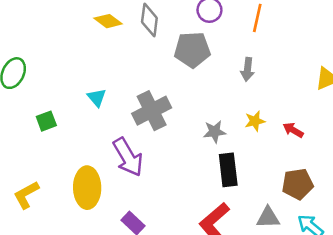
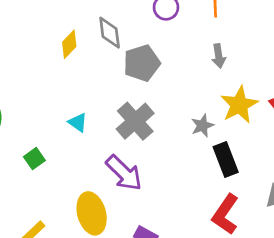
yellow diamond: (108, 21) -> (69, 44), turned -68
gray pentagon: (192, 50) -> (142, 63), moved
yellow star: (255, 121) -> (239, 105), size x1.8

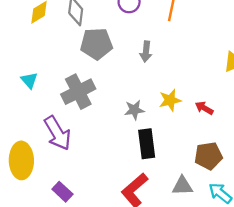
gray arrow: (219, 56) -> (146, 52), moved
yellow star: (239, 105) -> (170, 100), size x0.7

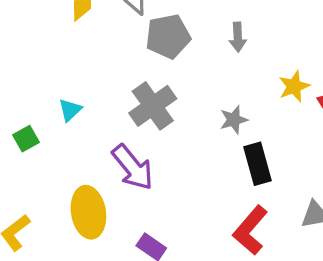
cyan triangle: (29, 80) -> (70, 110), moved, turned 36
yellow star: (170, 100) -> (294, 86), moved

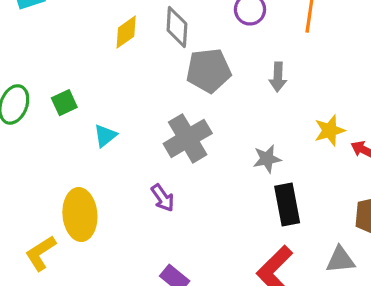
green square: (26, 139) -> (64, 103), moved
purple arrow: (133, 167) -> (163, 198), size x0.6
yellow ellipse: (88, 212) -> (80, 215), moved

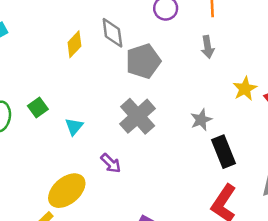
gray arrow: (278, 77) -> (208, 47), moved
purple arrow: (163, 198) -> (111, 163), moved
yellow ellipse: (80, 215) -> (67, 191), turned 66

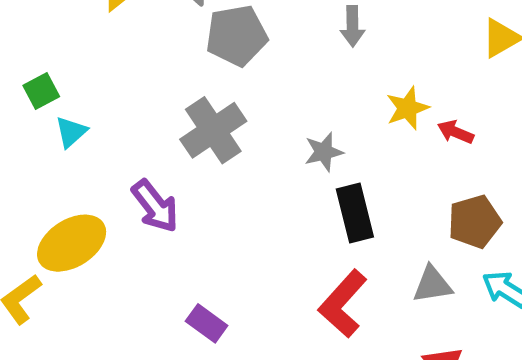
cyan triangle: (74, 127) -> (71, 132), moved
purple arrow: (111, 163) -> (155, 206), size x1.4

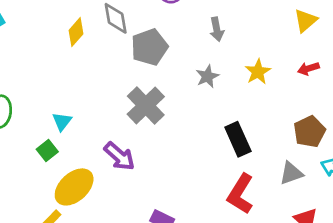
green square: (41, 91) -> (47, 151), moved
red arrow: (455, 132) -> (308, 69), moved, turned -30
gray star: (324, 152) -> (207, 76), moved

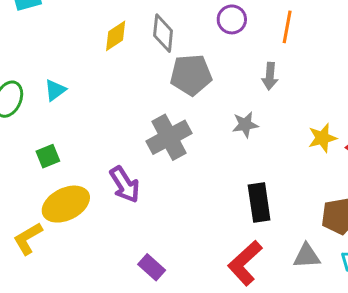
yellow star: (258, 72) -> (322, 138), moved
cyan triangle: (62, 122) -> (55, 90), moved

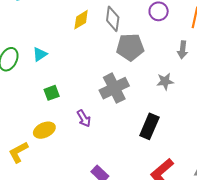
green square: (48, 156) -> (52, 93), moved
purple arrow: (125, 185) -> (84, 118), size x0.7
black rectangle: (259, 202) -> (149, 126), moved, turned 30
yellow ellipse: (66, 204) -> (44, 130), size x0.7

